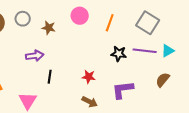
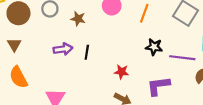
purple line: (145, 51) -> (182, 58), moved
black line: (50, 77) -> (87, 52), moved

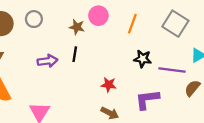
brown star: (78, 19) -> (77, 27), moved
black line: (87, 52) -> (75, 54), moved

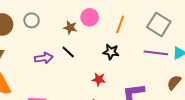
black line: (75, 54) -> (68, 52), turned -56
black star: (143, 59) -> (111, 52), moved
purple line: (172, 70) -> (156, 53), moved

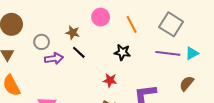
gray circle: (32, 20) -> (42, 42), moved
orange line: (120, 24) -> (132, 24), turned -48
brown star: (70, 27) -> (73, 33), moved

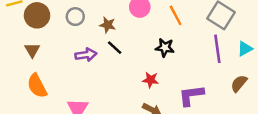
gray circle: (42, 42) -> (75, 17), moved
purple line: (168, 53) -> (217, 49), turned 75

